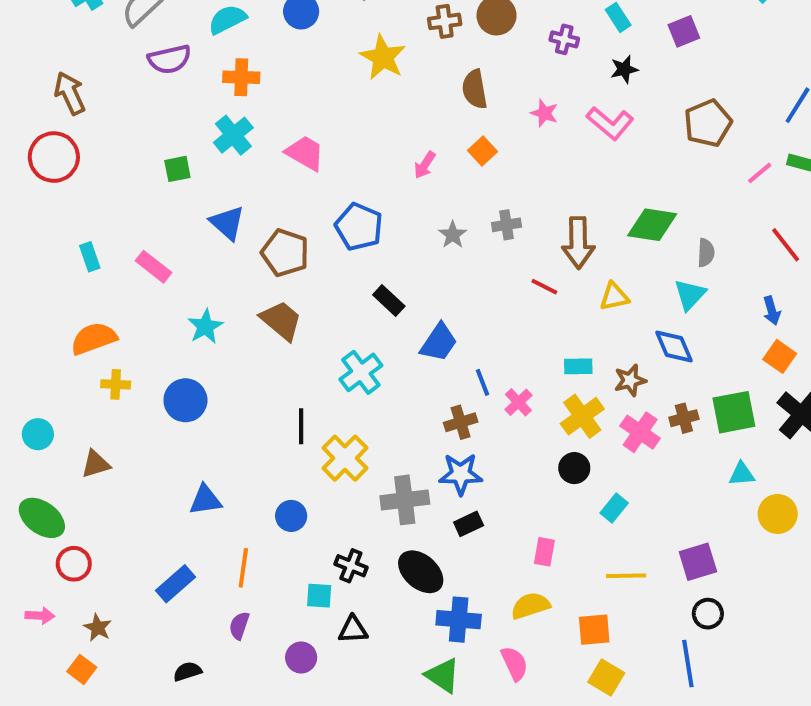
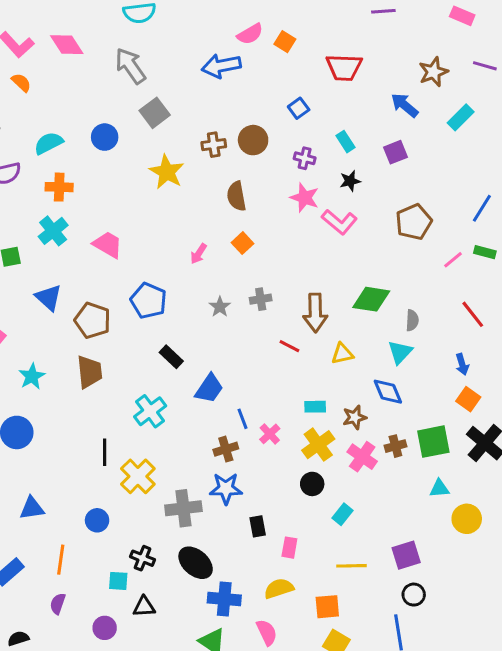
pink star: (544, 113) -> (305, 198), moved, size x1.4
brown trapezoid: (281, 321) -> (89, 372), turned 44
black rectangle: (469, 524) -> (258, 526), moved, turned -75

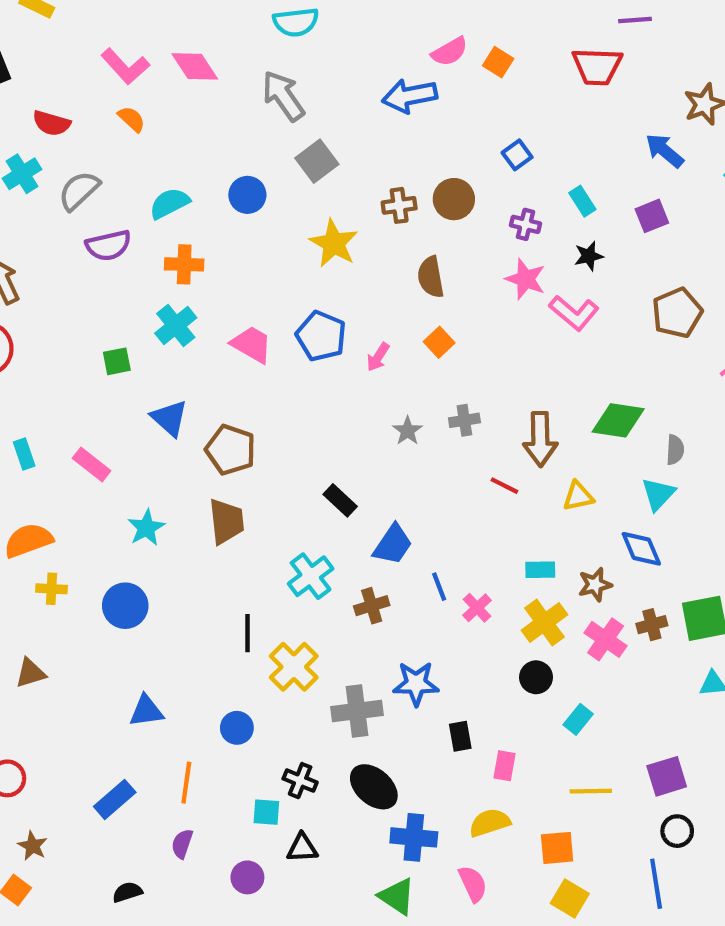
red trapezoid: (344, 67) -> (597, 66), moved
blue pentagon: (149, 301) -> (321, 336), moved
brown cross: (226, 449) -> (372, 606), moved

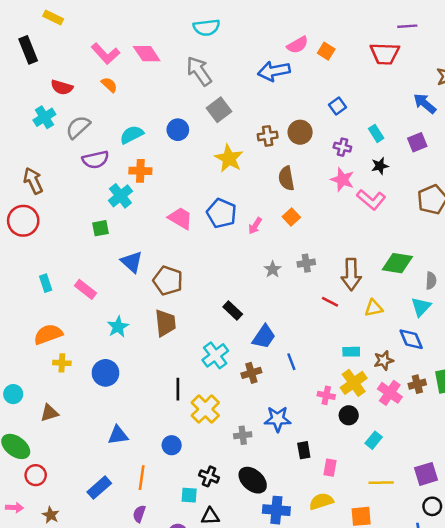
cyan cross: (176, 325) -> (120, 196), moved
pink cross: (477, 608) -> (326, 395), moved, turned -35
gray cross: (357, 711) -> (243, 435), size x0.6

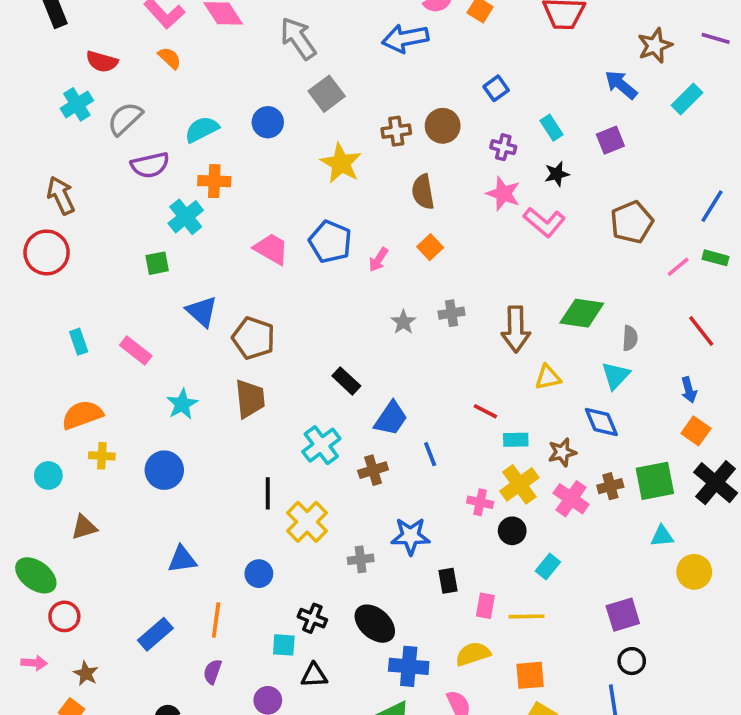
red line: (330, 302) -> (485, 411), moved
cyan circle: (13, 394) -> (48, 475), moved
yellow line: (381, 483) -> (526, 616), moved

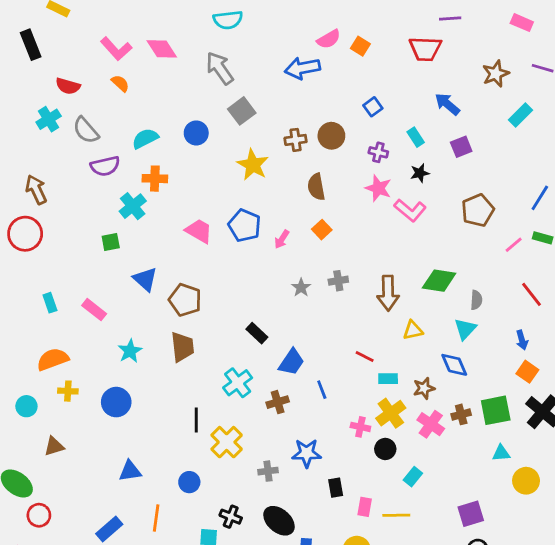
blue arrow: (621, 85) -> (447, 104), moved
gray semicircle: (125, 119) -> (86, 130), turned -88

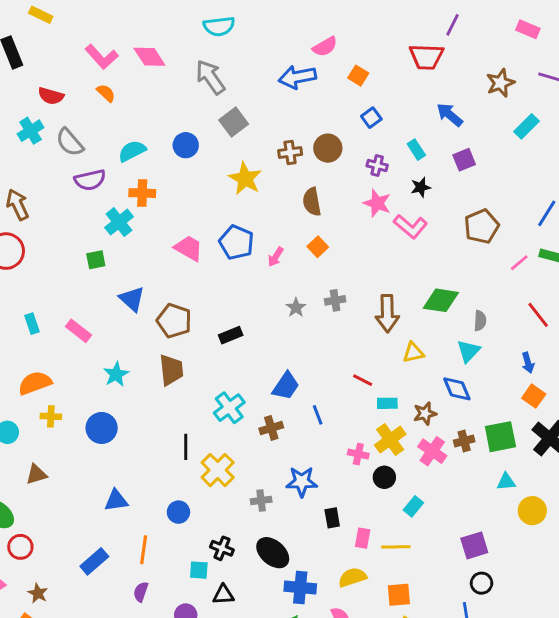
purple line: (450, 18) -> (453, 25), turned -60
orange square: (360, 46) -> (358, 76), moved
black rectangle: (257, 333) -> (231, 335), moved, turned -65

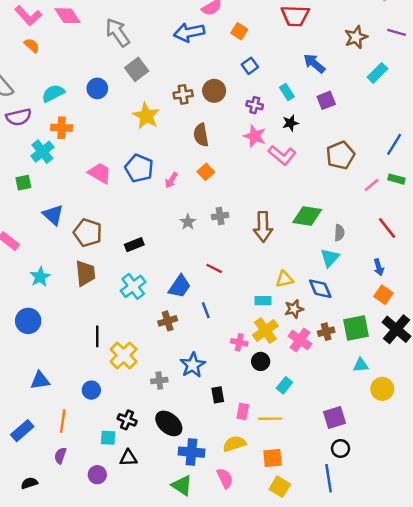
yellow triangle: (413, 353) -> (284, 279), moved
red line: (363, 380) -> (214, 268), moved
cyan cross: (229, 408) -> (133, 286), moved
blue star: (302, 482) -> (193, 365), turned -30

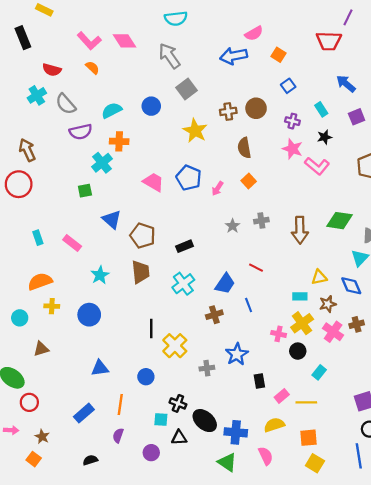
pink rectangle: (243, 412) -> (282, 396), turned 40
black ellipse: (169, 423) -> (205, 421), moved

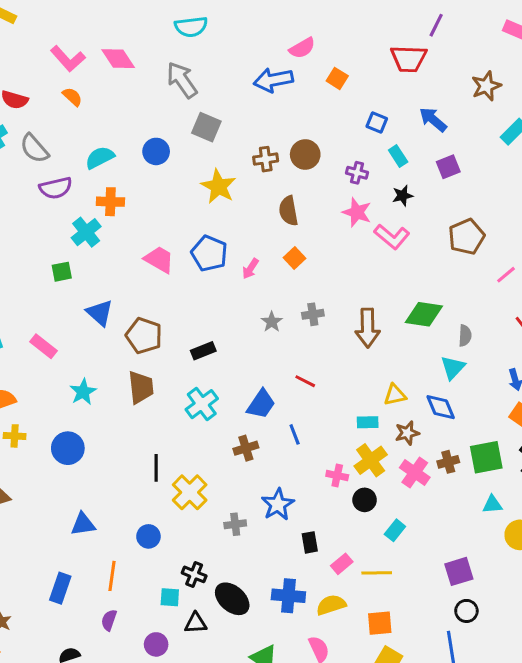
blue square: (288, 86) -> (377, 123), moved, turned -32
gray square: (187, 89) -> (206, 127), turned -30
blue rectangle: (84, 413) -> (60, 588), turned -30
blue cross: (236, 432) -> (288, 596), moved

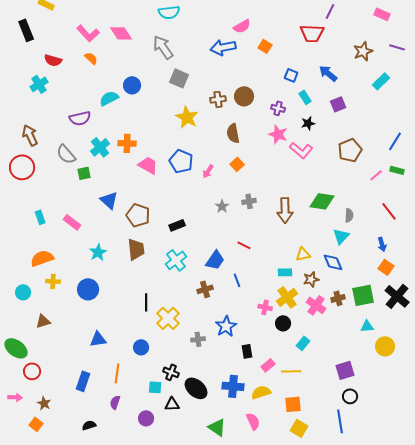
gray semicircle: (34, 148) -> (66, 154), moved
blue circle: (156, 151) -> (132, 85), moved
orange cross: (110, 202) -> (127, 143), moved

